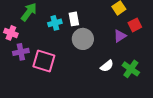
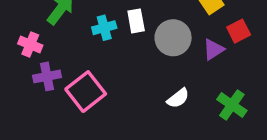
gray circle: (83, 39) -> (173, 38), moved
pink square: (44, 61) -> (86, 92), turned 35
white semicircle: (107, 66) -> (178, 98), moved

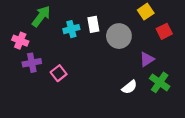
purple triangle: (213, 50) -> (147, 59), moved
pink square: (86, 92) -> (59, 73), size x0.6
white semicircle: (178, 98) -> (129, 87), moved

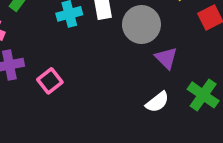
purple triangle: (147, 59) -> (166, 58), moved, turned -42

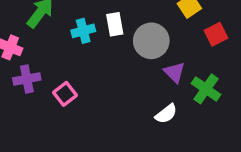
green cross: (203, 95) -> (206, 89), moved

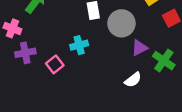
cyan cross: (83, 31) -> (79, 45), moved
purple triangle: (174, 72) -> (139, 48), turned 48

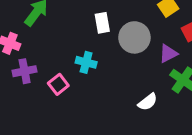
cyan cross: (79, 45) -> (86, 62), turned 30
purple triangle: (139, 48) -> (168, 54), moved

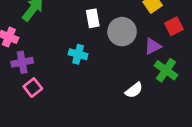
pink square: (58, 84) -> (33, 88), moved

